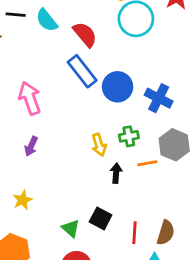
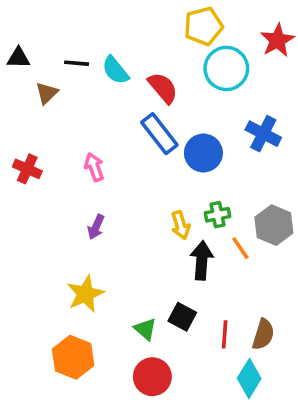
pink arrow: (30, 98) -> (94, 167), size x0.7
blue cross: (159, 98) -> (263, 134), moved
orange line: (147, 163) -> (240, 248), turned 66
black arrow: (116, 173) -> (202, 260), size x1.5
yellow star: (23, 200) -> (85, 294), size x1.5

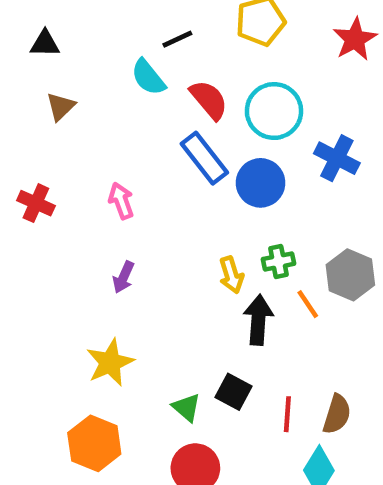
black triangle: (18, 58) -> (45, 44), moved
black line: (77, 63) -> (177, 39), moved, turned -30
cyan circle: (226, 68) -> (274, 111), moved

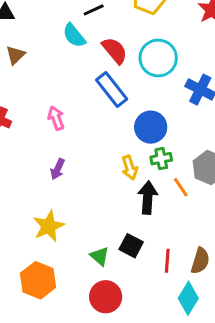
blue circle: (261, 183) -> (151, 127), moved

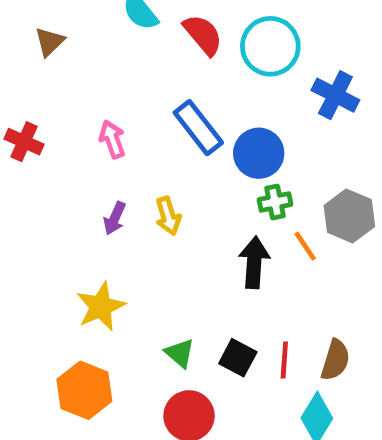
blue rectangle: (112, 90) -> (198, 128), moved
yellow arrow: (130, 168) -> (168, 216), moved
black square: (131, 246) -> (238, 358), moved

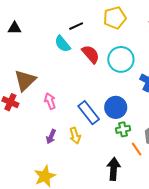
brown triangle: (50, 42) -> (25, 80), moved, size x1.6
blue rectangle: (198, 128) -> (89, 113), moved
black arrow: (254, 262) -> (114, 169), moved

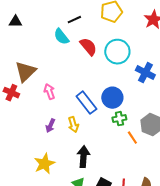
black arrow: (114, 169) -> (83, 157), moved

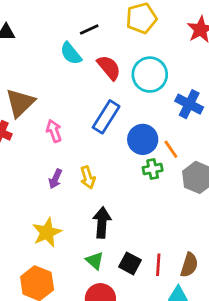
blue rectangle: (86, 103) -> (106, 117), moved, turned 70
orange line: (132, 138) -> (171, 149), moved

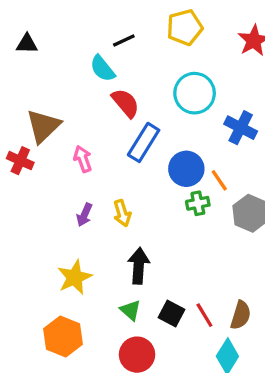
red semicircle: (109, 68) -> (125, 103), moved
red line: (158, 265) -> (204, 315), turned -35

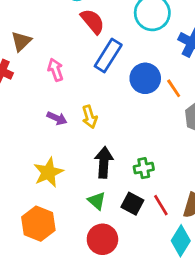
brown triangle: (43, 126) -> (21, 41), size x0.7
green cross: (198, 203) -> (144, 168), moved
purple arrow: (84, 215) -> (57, 118), turned -90

